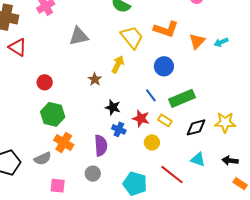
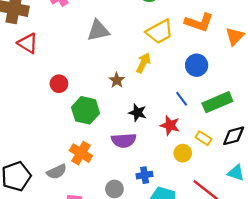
yellow trapezoid: (132, 37) -> (160, 32), turned 100
green hexagon: (53, 114) -> (86, 110), moved
yellow rectangle: (165, 120) -> (204, 138), moved
blue cross: (119, 129) -> (145, 175), moved, turned -32
purple semicircle: (101, 145) -> (124, 140), moved, turned 90

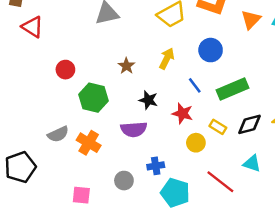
yellow arrow: (143, 63) -> (167, 59), moved
gray semicircle: (57, 172) -> (58, 134), moved

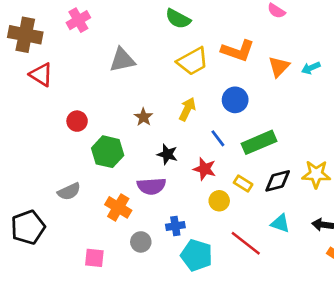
orange cross: (89, 143) -> (118, 207), moved

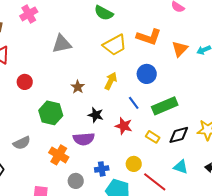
red circle: (77, 121) -> (25, 82), moved
yellow circle: (219, 201) -> (134, 164), moved

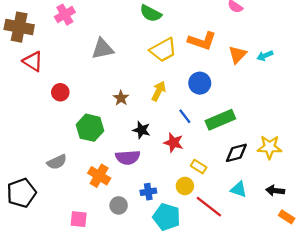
yellow rectangle: (153, 137) -> (199, 167), moved

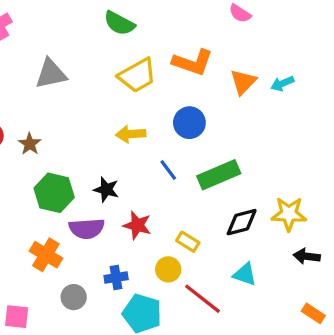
yellow arrow: (159, 91) -> (131, 134), turned -120
brown star: (121, 98) -> (30, 144), moved
green hexagon: (90, 128) -> (54, 193), moved
red star: (173, 143) -> (137, 225), moved
black arrow: (275, 191) -> (307, 256), moved

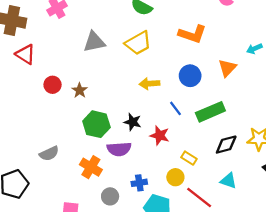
yellow trapezoid: (137, 75) -> (138, 43), moved
orange triangle: (243, 82) -> (227, 68), moved
red star: (137, 225) -> (160, 136), moved

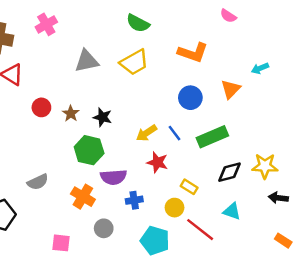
yellow arrow: (149, 84) -> (146, 133), moved, turned -30
black star: (133, 122) -> (102, 117), moved
blue cross: (139, 183) -> (134, 200), moved

